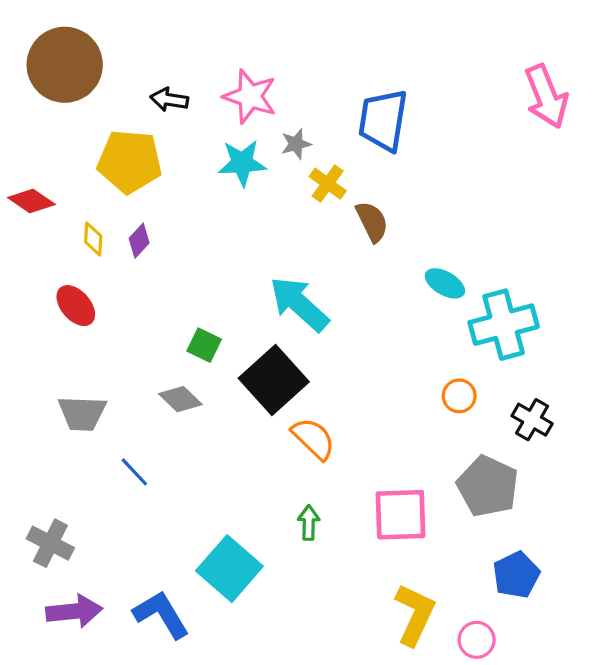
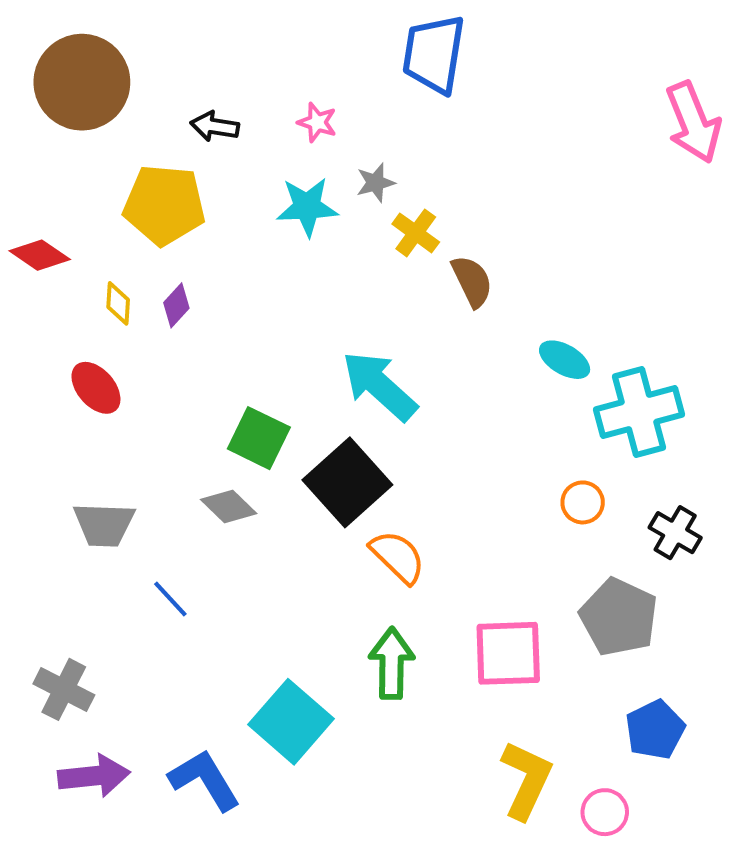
pink star: (250, 96) -> (317, 122), size x0.6
blue trapezoid: (383, 120) -> (434, 54), moved
green square: (204, 345) -> (259, 438), size x1.4
green arrow: (309, 523) -> (392, 663), size x1.6

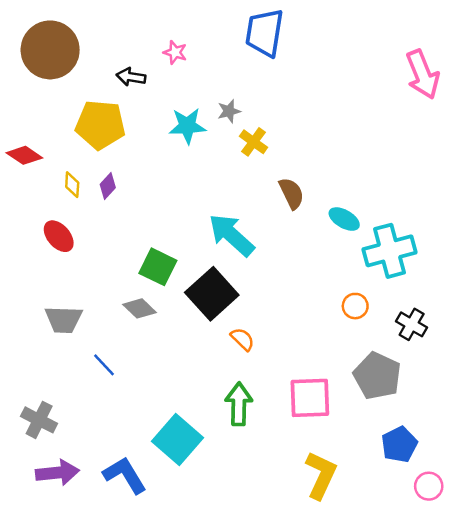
pink star: (317, 122) -> (175, 52), moved
brown semicircle: (472, 281) -> (291, 193), moved
orange semicircle: (398, 557) -> (242, 339), size x0.7
pink circle: (605, 812) -> (429, 486), moved

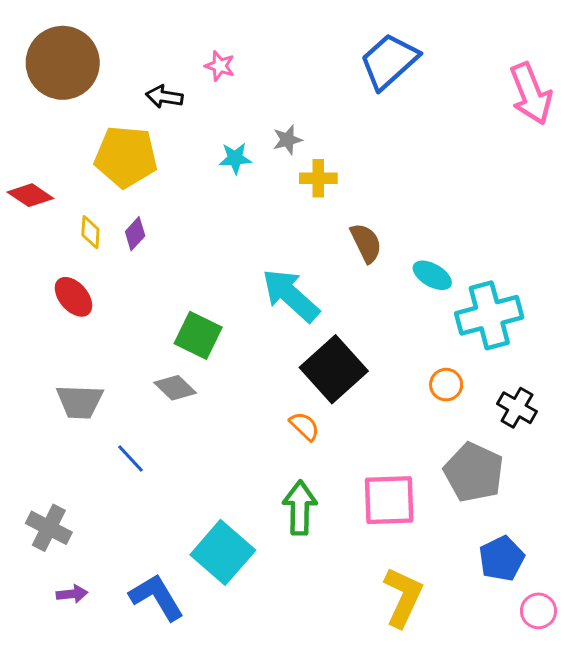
blue trapezoid: (265, 33) -> (389, 61), moved, turned 39
cyan star: (187, 126) -> (235, 158), size x0.7
yellow cross: (254, 142) -> (318, 178), turned -36
black square: (212, 294) -> (334, 369), moved
purple arrow: (57, 473) -> (72, 594), size x0.6

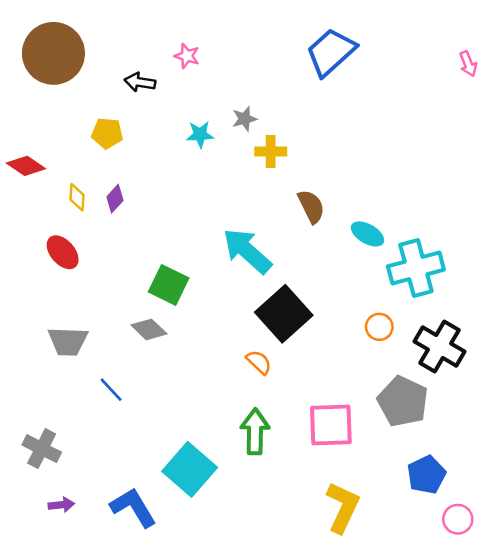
pink arrow: (531, 94) -> (468, 64), moved, size x0.5
yellow pentagon: (126, 157) -> (107, 133), size x0.6
black cross: (517, 408) -> (439, 346), size x1.5

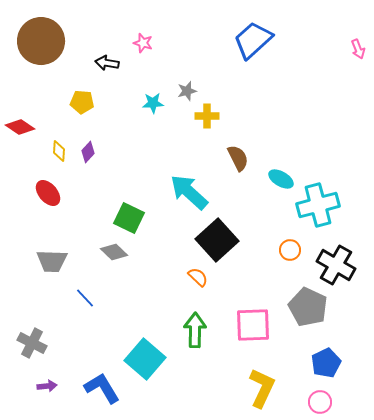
pink circle: (458, 519) -> (320, 402), moved

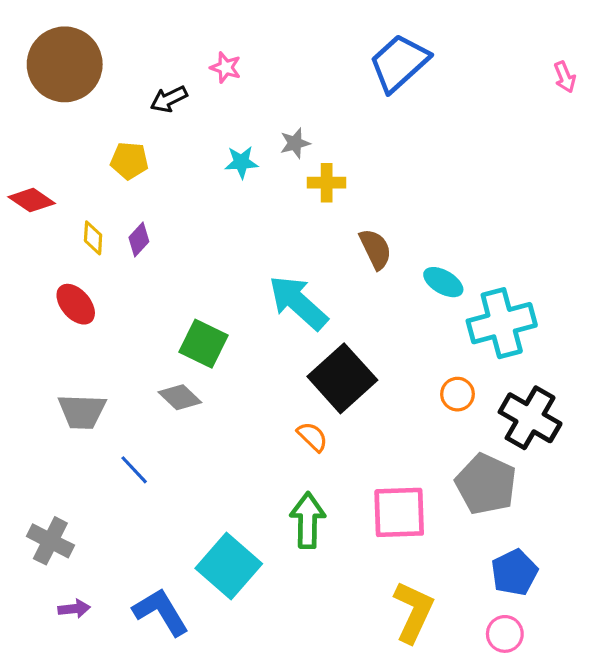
black arrow: (107, 63) -> (169, 99), turned -35

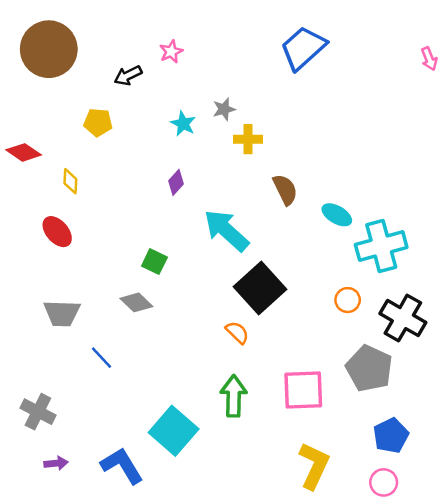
pink star: (226, 68) -> (171, 52), turned 30
cyan star: (241, 162) -> (183, 124), turned 30
purple diamond: (139, 239) -> (176, 182), moved
green square: (203, 344) -> (154, 262), size x0.7

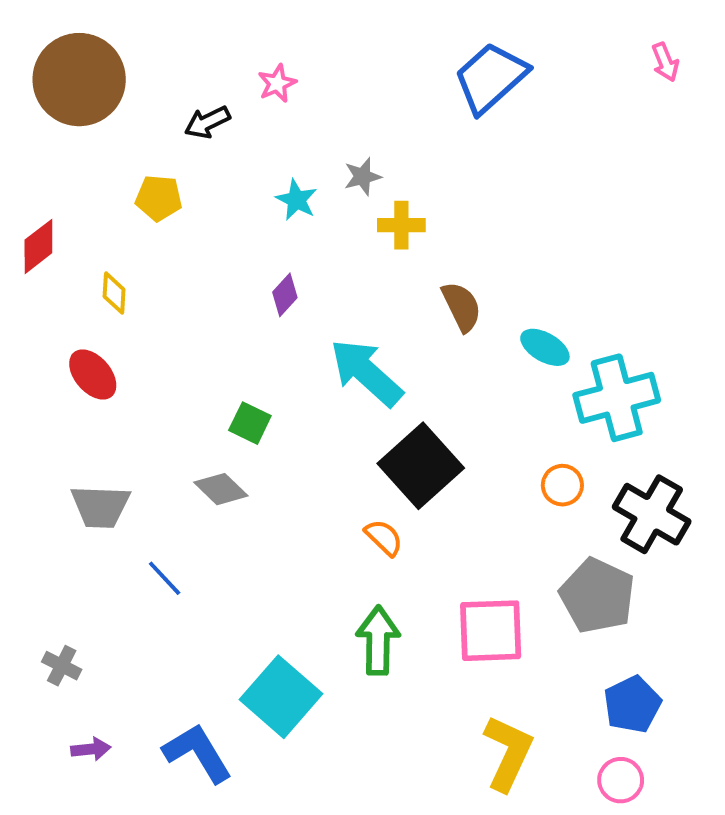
pink arrow: (429, 59) -> (665, 62), moved
red diamond: (24, 152) -> (38, 246), turned -72
gray cross: (38, 412) -> (62, 666), size x0.7

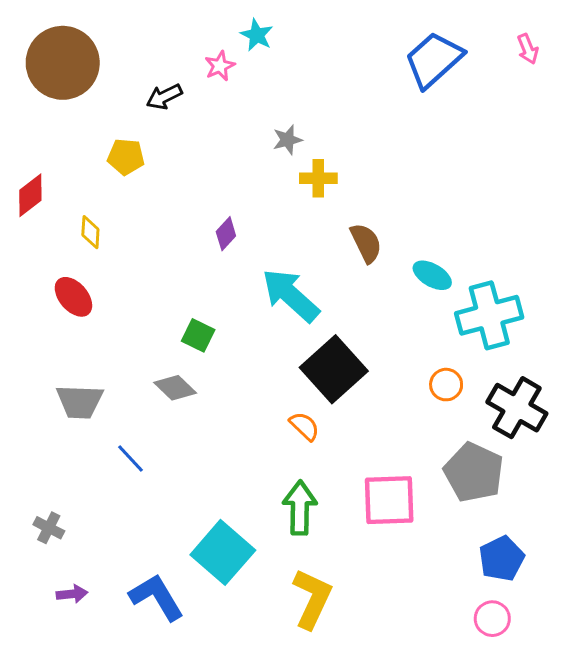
blue trapezoid: (491, 78) -> (434, 60), moved
cyan star: (297, 200) -> (257, 35), moved
yellow L-shape: (508, 753) -> (312, 599), moved

